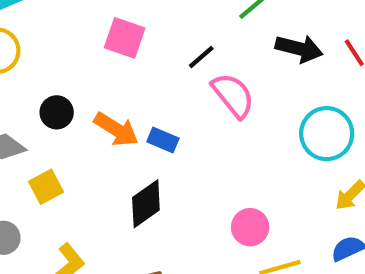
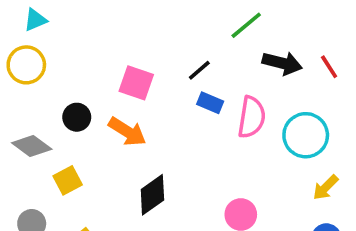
pink square: (125, 38) -> (136, 83), moved
pink semicircle: (233, 95) -> (252, 117), moved, turned 48
blue rectangle: (163, 140) -> (210, 103), moved

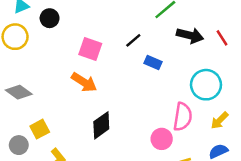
blue rectangle: (210, 103) -> (153, 63), moved
black circle: (77, 117) -> (50, 18), moved
pink semicircle: (252, 117) -> (183, 117), moved
yellow square: (68, 180) -> (40, 129), moved

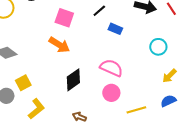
cyan circle: (206, 85) -> (158, 47), size x0.7
pink semicircle: (183, 117) -> (111, 68), moved, turned -75
pink circle: (162, 139) -> (111, 93), moved

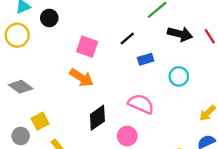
blue rectangle: (115, 29) -> (146, 59), turned -40
cyan circle: (158, 47) -> (179, 76), moved
pink circle: (111, 93) -> (127, 136), moved

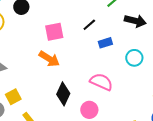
pink square: (87, 47) -> (54, 32), turned -30
black diamond: (97, 118) -> (63, 94), turned -30

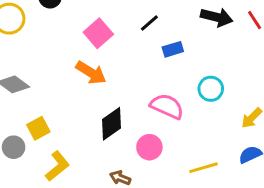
pink square: (54, 32) -> (98, 33), turned -30
cyan circle: (134, 58) -> (211, 89), moved
black diamond: (63, 94) -> (111, 124), turned 30

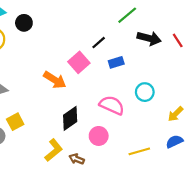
pink square: (98, 33) -> (79, 62), moved
yellow L-shape: (57, 166) -> (54, 150), moved

